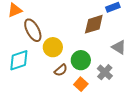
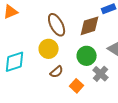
brown ellipse: (33, 30) -> (57, 25), moved
green circle: (81, 60) -> (87, 56), moved

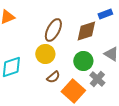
brown ellipse: (57, 25) -> (53, 30), turned 55
orange square: (77, 86) -> (73, 91), size x1.6

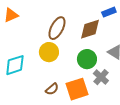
brown semicircle: (53, 77) -> (52, 89), moved
orange square: (73, 91) -> (77, 89), turned 30

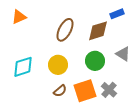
yellow circle: (49, 52) -> (58, 65), moved
gray cross: (101, 77) -> (109, 90), moved

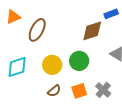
brown ellipse: (65, 30) -> (37, 30), moved
green circle: (95, 61) -> (79, 61), moved
orange square: (85, 91) -> (79, 91), size x0.7

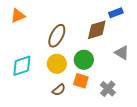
brown ellipse: (37, 30) -> (57, 36), moved
orange square: (79, 91) -> (81, 81), moved, turned 35

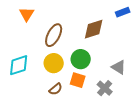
blue rectangle: (116, 13) -> (123, 12), moved
orange triangle: (18, 16) -> (27, 14), moved, turned -35
gray triangle: (122, 53) -> (119, 67), moved

